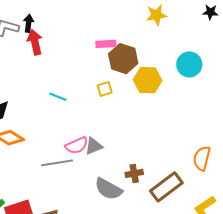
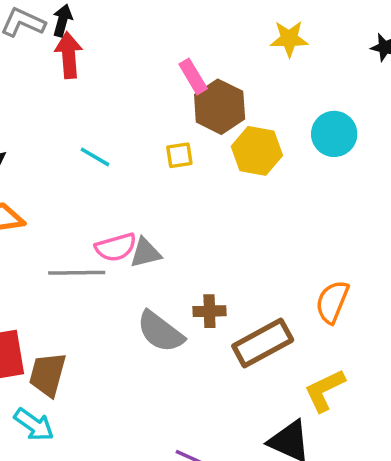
pink rectangle: (106, 44) -> (193, 76), turned 54

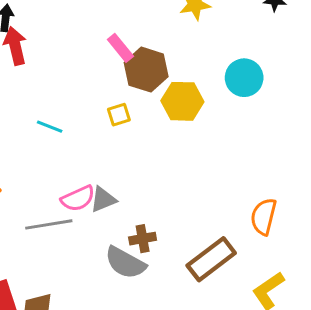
brown cross: (209, 311) -> (143, 239), moved

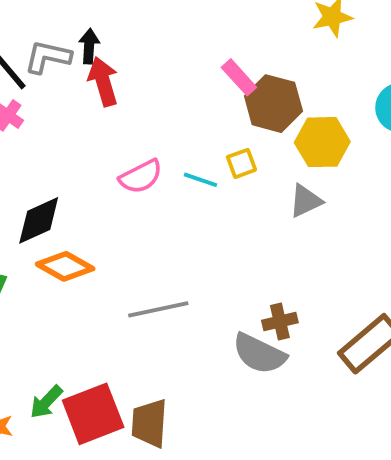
cyan line: (50, 127) -> (200, 180), moved
pink semicircle: (78, 199) -> (141, 177), moved
gray triangle: (103, 199) -> (306, 201), moved

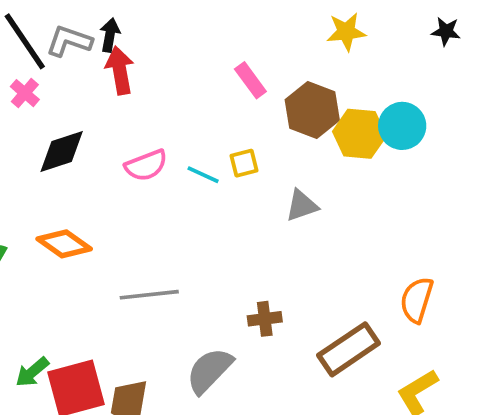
brown hexagon: (273, 104) -> (312, 110), moved
yellow hexagon: (322, 142) -> (359, 134), moved
black diamond: (39, 220) -> (62, 152), moved
gray semicircle: (259, 354) -> (209, 371), moved, turned 102

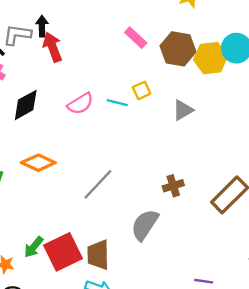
gray line: (149, 295) -> (98, 184), turned -30

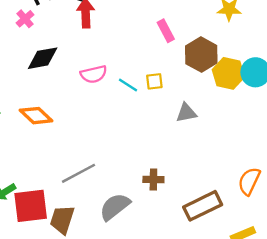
gray line: (98, 184) -> (78, 173), moved

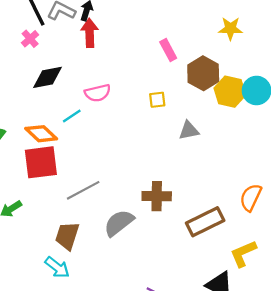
cyan line: (128, 85) -> (72, 116), moved, turned -66
brown cross: (153, 180) -> (157, 196), size x1.4
red square: (31, 206) -> (41, 162), moved

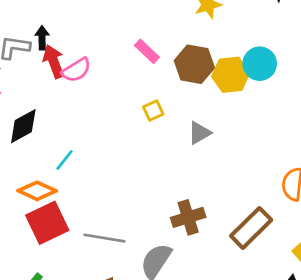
pink semicircle: (98, 93) -> (76, 70), moved
gray line: (83, 190) -> (104, 238), turned 56

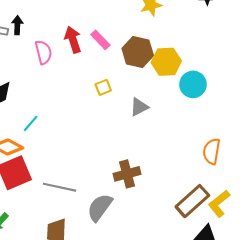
red arrow: (54, 61) -> (73, 40), moved
cyan circle: (260, 64) -> (193, 84), moved
pink semicircle: (76, 70) -> (43, 52), turned -75
brown rectangle: (251, 228) -> (192, 201), moved

